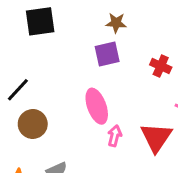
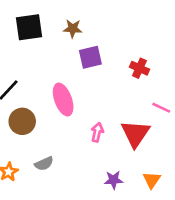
brown star: (116, 23) -> (73, 29), moved
pink ellipse: (97, 106) -> (63, 100), moved

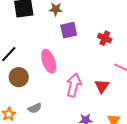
pink arrow: (97, 132) -> (74, 85), size x1.6
red triangle: (135, 134) -> (102, 86), size x0.7

